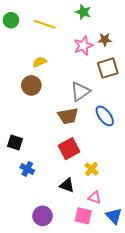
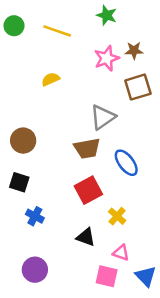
brown circle: (31, 85) -> (23, 141), moved
blue ellipse: (105, 116) -> (126, 163), moved
purple circle: (43, 216) -> (35, 270), moved

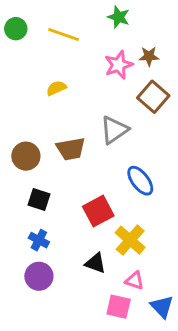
brown square: (138, 87) -> (153, 97), turned -32
brown trapezoid: (87, 148) -> (71, 149), moved
black square: (19, 182) -> (39, 200), moved
yellow cross: (117, 216) -> (130, 240), size x1.5
purple circle: (35, 270) -> (39, 276), moved

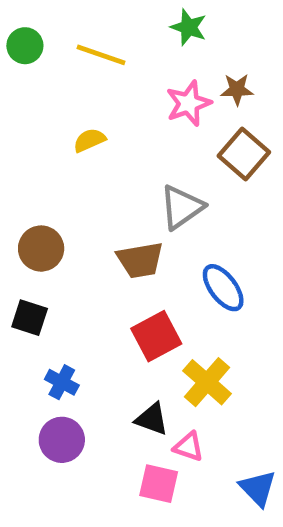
brown trapezoid: (71, 149) -> (140, 260), moved
black square: (39, 200) -> (30, 318), moved
pink triangle: (134, 281) -> (189, 447), moved
pink square: (119, 307) -> (159, 484), moved

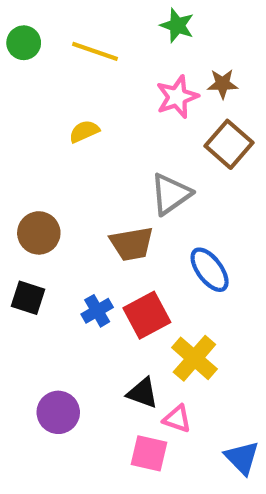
blue cross: (62, 382) -> (97, 311), moved, turned 32

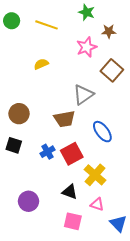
brown star: (223, 84) -> (109, 31), moved
pink triangle: (177, 419) -> (97, 204), moved

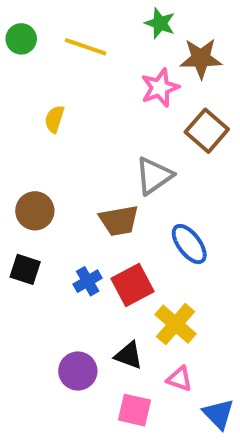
brown star: (109, 31) -> (201, 58), size x1.5
yellow semicircle: (41, 64) -> (54, 119), moved, turned -48
purple circle: (28, 201) -> (78, 371), moved

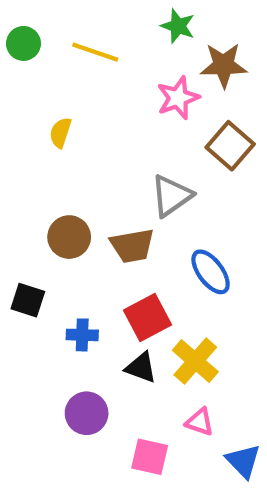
brown circle: (35, 211) -> (69, 237), moved
blue cross: (88, 281) -> (82, 335), moved, turned 32
black triangle: (129, 355) -> (141, 368), moved

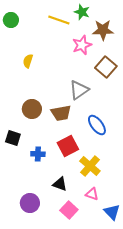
yellow line: (95, 52) -> (59, 20), moved
black triangle: (141, 368) -> (60, 184), moved
purple circle: (87, 413) -> (30, 203), moved
pink square: (150, 457) -> (69, 210), turned 30

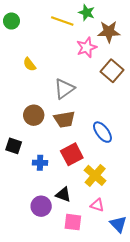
yellow semicircle: (28, 61) -> (29, 64), turned -56
gray triangle: (79, 90) -> (64, 89), moved
purple circle: (30, 203) -> (41, 206), moved
pink square: (69, 210) -> (73, 222), turned -36

